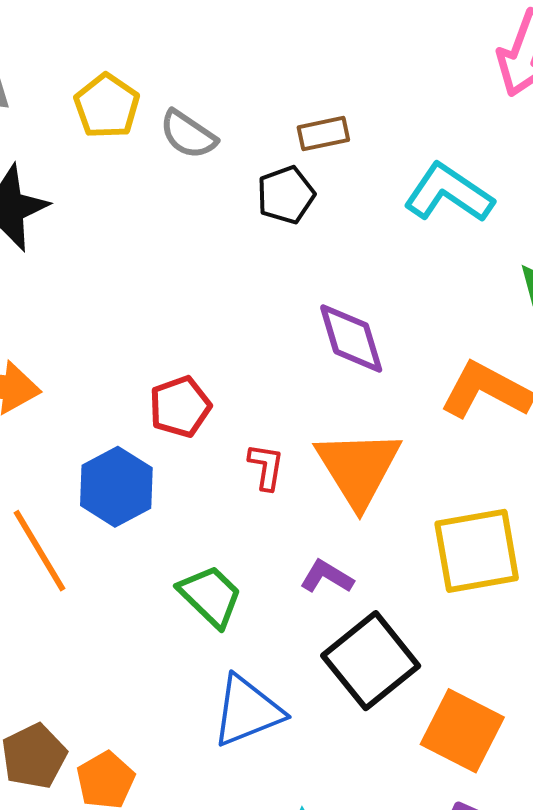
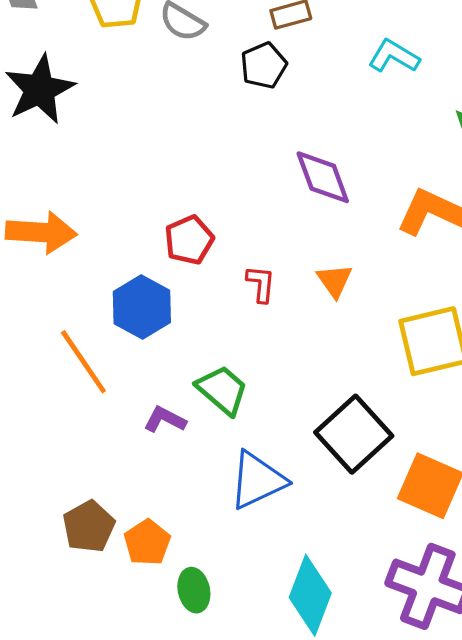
cyan L-shape: (449, 193) -> (394, 56), size x0.7
orange triangle: (358, 468) -> (335, 281), size x0.5
purple L-shape: (327, 577) -> (165, 420), moved

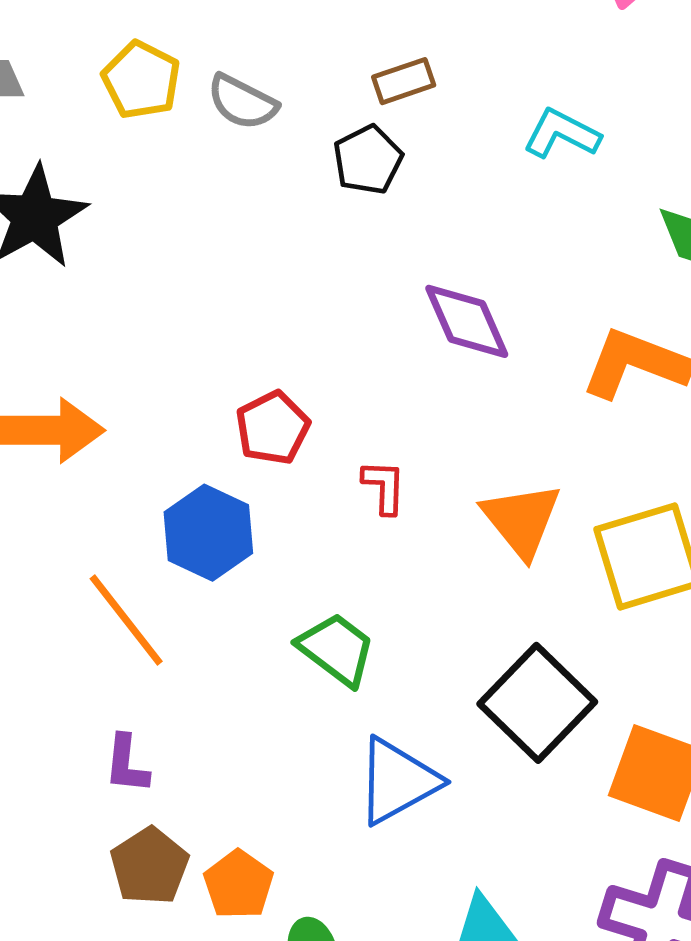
orange triangle: (335, 281) -> (522, 520), moved, size x1.5
purple L-shape: (165, 420) -> (127, 764), moved, turned -108

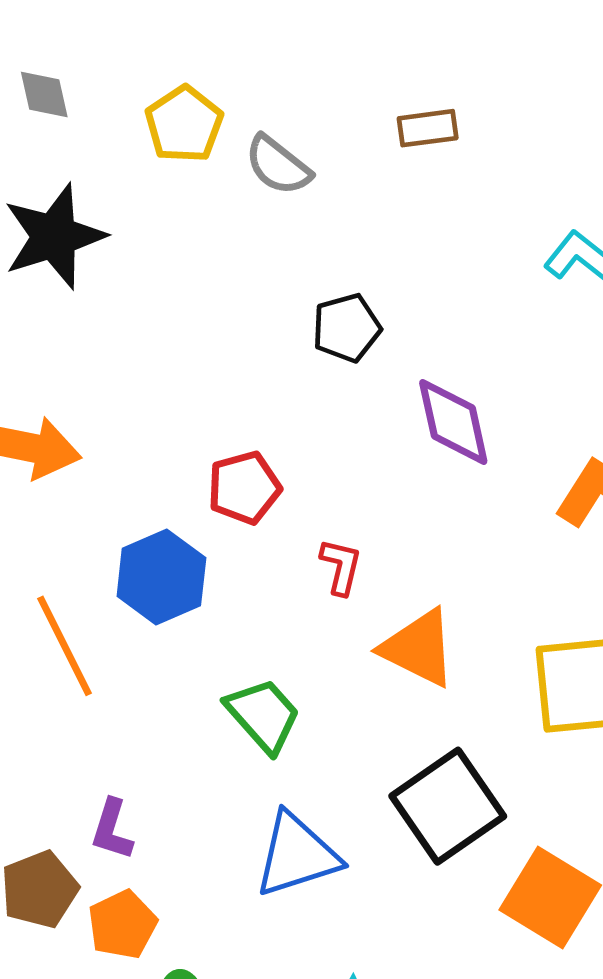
brown rectangle: (404, 81) -> (428, 128), moved
black pentagon: (368, 160) -> (347, 328), moved
orange triangle: (522, 520) -> (419, 648), moved, turned -36
purple L-shape: (127, 764) -> (112, 830), moved

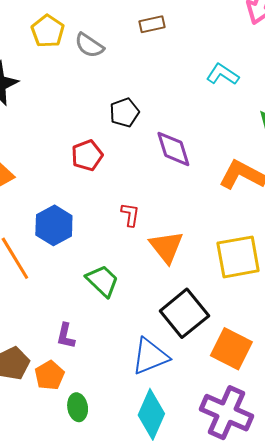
red pentagon: (244, 488) -> (87, 155), moved
orange triangle: (419, 648) -> (166, 247), turned 30
purple L-shape: (112, 830) -> (66, 336), moved
blue triangle: (297, 855) -> (150, 356), moved

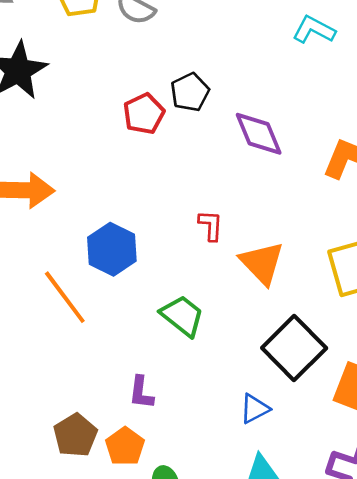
red pentagon: (87, 155) -> (144, 114), moved
blue triangle: (150, 356) -> (255, 409), size x0.6

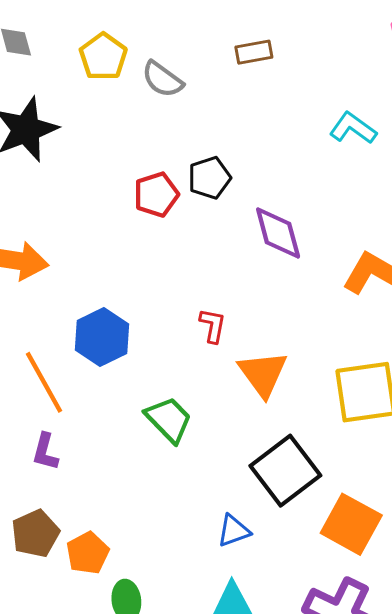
purple L-shape: (141, 392) -> (45, 452), moved

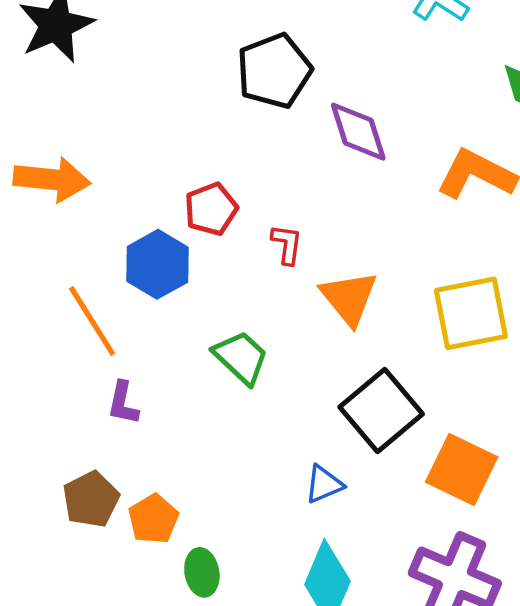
black pentagon: (209, 178) -> (274, 71), size x1.5
red pentagon: (156, 195) -> (211, 209), moved
purple L-shape: (45, 452) -> (123, 403), moved

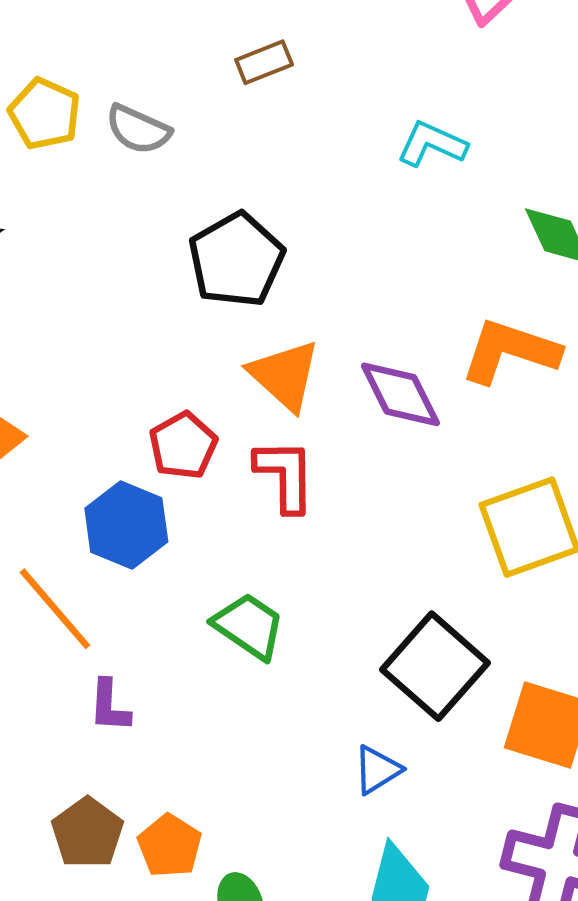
purple diamond: (358, 132) -> (400, 394), moved
red L-shape: (287, 244) -> (285, 475), size x1.5
orange triangle: (349, 298) -> (285, 375), moved

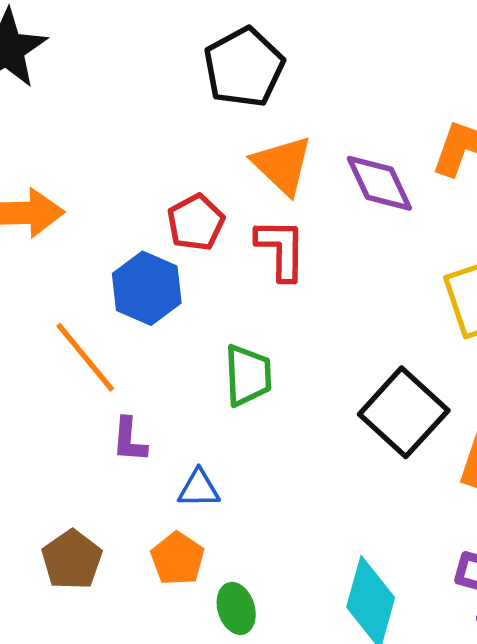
green trapezoid: (249, 626) -> (248, 375), turned 52
blue triangle: (377, 770) -> (199, 489), moved, turned 30
brown pentagon: (87, 833) -> (72, 560), moved

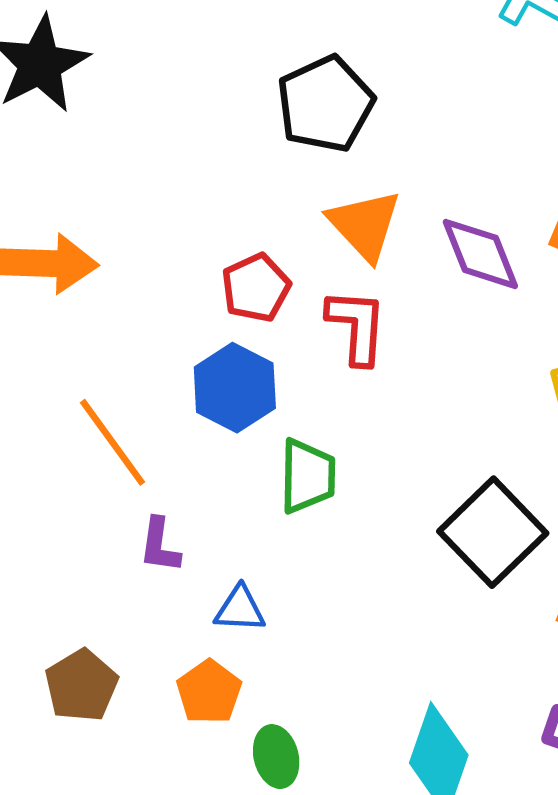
blue hexagon: (147, 288) -> (235, 388), moved

